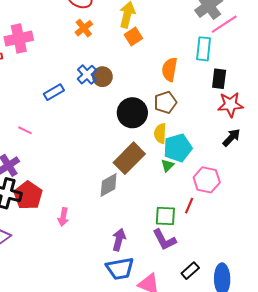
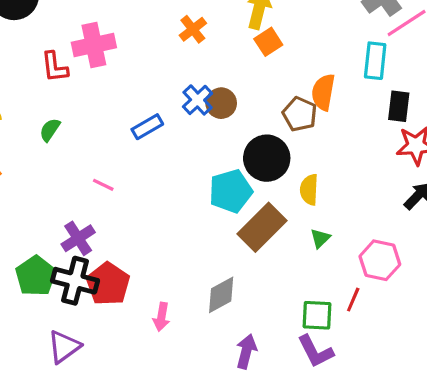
brown pentagon: (165, 102) -> (300, 114), moved, turned -30
cyan pentagon: (178, 148) -> (231, 191), moved
gray diamond: (109, 185) -> (221, 295), moved

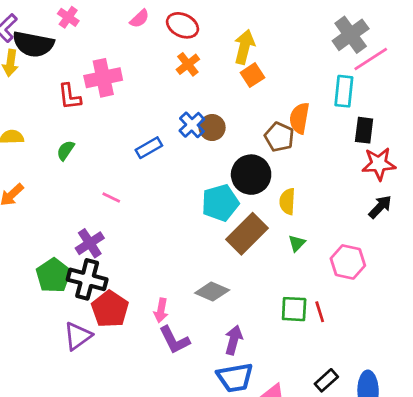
red pentagon: (108, 284) -> (110, 309), moved
gray diamond: (221, 295) -> (212, 292), turned 52
red line: (353, 300) -> (320, 312), moved, turned -40
purple L-shape: (315, 351) -> (174, 340), moved

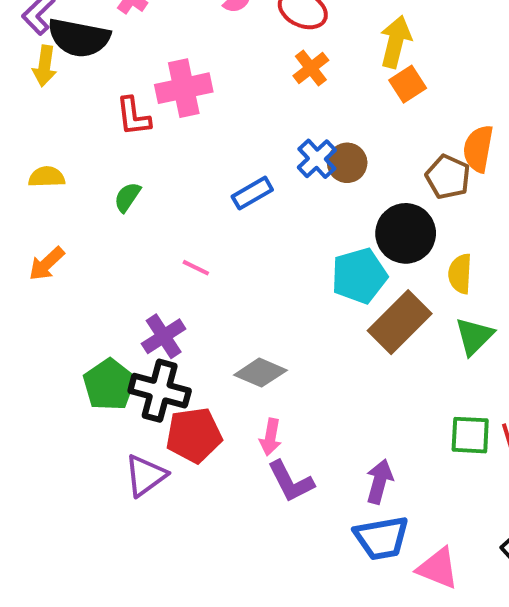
green triangle: (297, 243) -> (474, 336), size x1.5
gray diamond: (212, 292) -> (260, 373), moved
red pentagon: (110, 309) -> (194, 435), turned 30

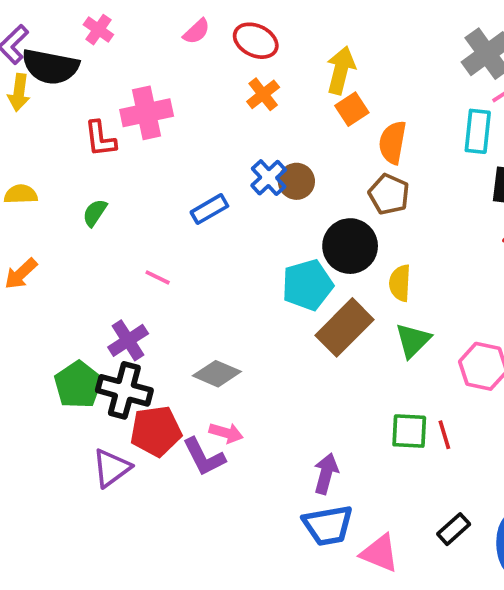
orange semicircle: (478, 149) -> (393, 142), moved
pink arrow: (270, 437) -> (226, 433), turned -84
purple L-shape: (291, 481) -> (204, 457), moved

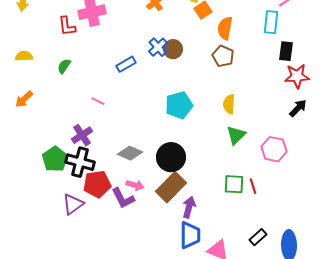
black circle: (350, 246) -> (171, 157), moved
brown rectangle: (344, 327) -> (171, 187), moved
blue trapezoid: (328, 525) -> (190, 235), turned -80

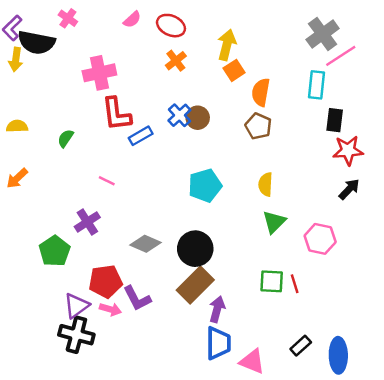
red L-shape: (67, 26) -> (116, 114), moved, size x1.4
black cross: (80, 162) -> (76, 335), moved
pink arrow: (135, 185) -> (110, 309), moved

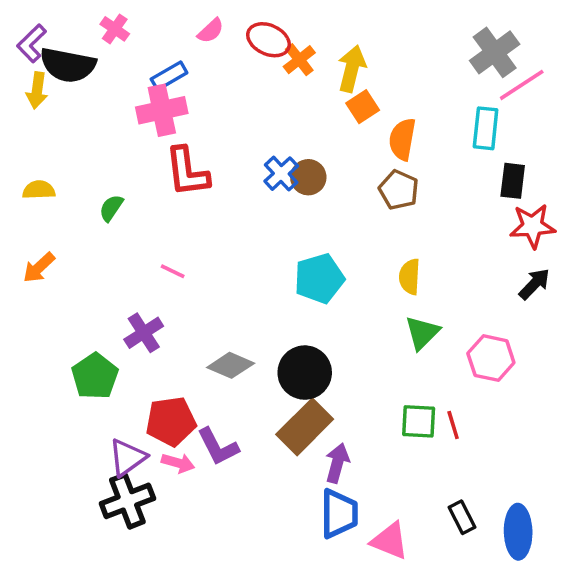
orange cross: (176, 61) -> (299, 60), moved
blue rectangle: (141, 136) -> (169, 76), moved
black cross: (76, 335) -> (127, 501), turned -36
black rectangle: (301, 346) -> (462, 517), turned -75

